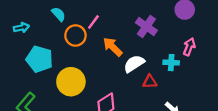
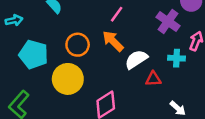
pink line: (93, 22) -> (117, 14), moved
purple cross: (146, 27) -> (168, 21), moved
orange circle: (75, 36) -> (78, 45), moved

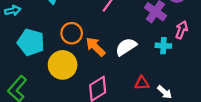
orange arrow: (113, 41) -> (95, 47), moved
red triangle: (153, 79) -> (142, 83), moved

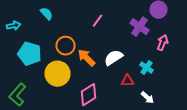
cyan cross: (163, 46) -> (146, 68), moved, turned 32
red triangle: (142, 83) -> (128, 81), moved

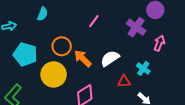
cyan semicircle: (46, 14) -> (42, 14), turned 64

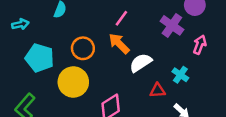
orange arrow: (83, 58) -> (119, 43), moved

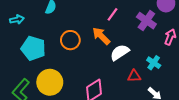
pink line: (121, 18) -> (113, 14), moved
yellow circle: (73, 82) -> (50, 82), moved

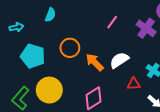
orange arrow: (101, 36) -> (95, 62), moved

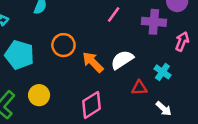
purple cross: (146, 28) -> (154, 22), turned -30
yellow circle: (49, 90) -> (39, 95), size x0.7

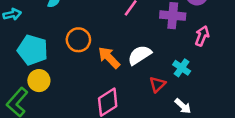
red triangle: (139, 88) -> (157, 84), turned -42
yellow circle: (39, 95) -> (39, 81), moved

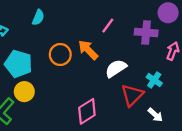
orange arrow: (109, 58) -> (88, 50), moved
red triangle: (157, 84) -> (132, 95), size x1.5

